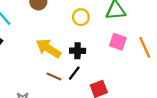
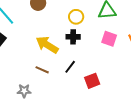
black cross: (78, 51) -> (73, 37), moved
brown line: (54, 76) -> (42, 70), moved

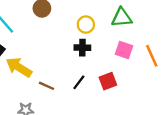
yellow arrow: (47, 45) -> (19, 67), moved
red square: (92, 81) -> (108, 81), moved

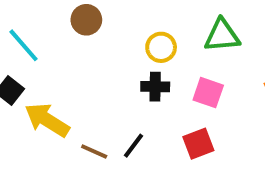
pink square: (124, 50) -> (208, 93), moved
black line: (79, 82) -> (134, 146), moved

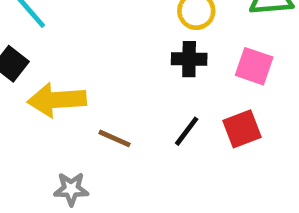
yellow arrow: (47, 120) -> (57, 100), turned -36
black line: (134, 146) -> (187, 131), moved

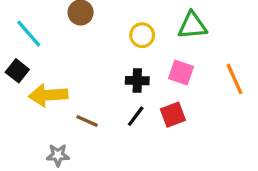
black cross: (189, 59) -> (137, 81), moved

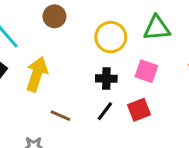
yellow circle: (142, 35) -> (111, 37), size x1.4
yellow arrow: (48, 95) -> (37, 74), moved, turned 112

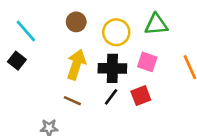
brown circle: (54, 16) -> (76, 22), moved
yellow arrow: (37, 74) -> (76, 65), moved
black cross: (106, 79) -> (112, 68), size x1.5

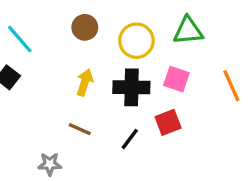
yellow arrow: (76, 65) -> (85, 82), size x0.7
black line: (111, 97) -> (130, 139), moved

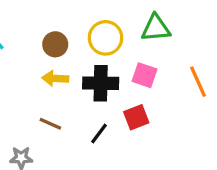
brown circle: (85, 27) -> (55, 44), moved
yellow arrow: (85, 82) -> (55, 78), turned -105

